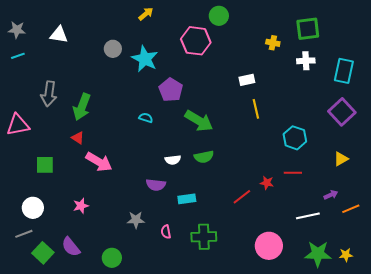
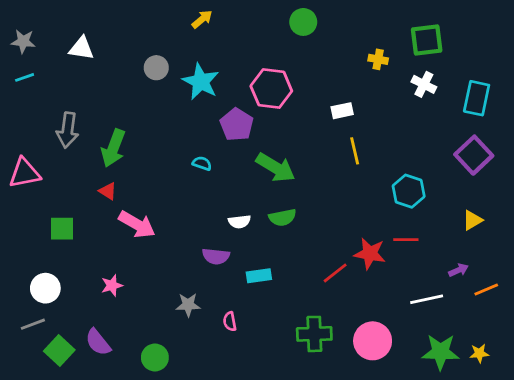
pink hexagon: (196, 41) -> (271, 89), moved
white cross: (306, 61) -> (424, 84), turned 30
red star: (267, 183) -> (370, 254), size x1.6
green cross: (204, 237) -> (314, 334), moved

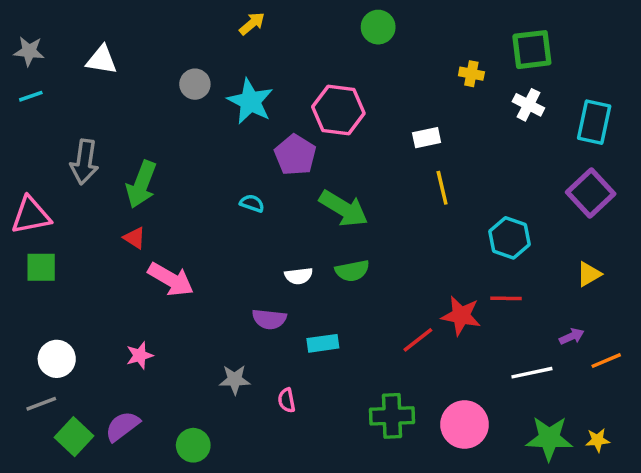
green square: (62, 229) -> (41, 267), moved
purple semicircle: (98, 342) -> (122, 426), turned 92

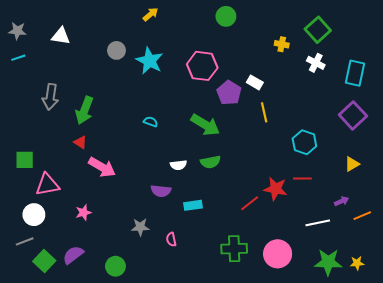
green square: (532, 50) -> (318, 30), turned -35
white rectangle: (427, 138) -> (255, 82), turned 42
purple pentagon: (295, 155) -> (229, 93), moved
pink triangle: (31, 215) -> (47, 185), moved

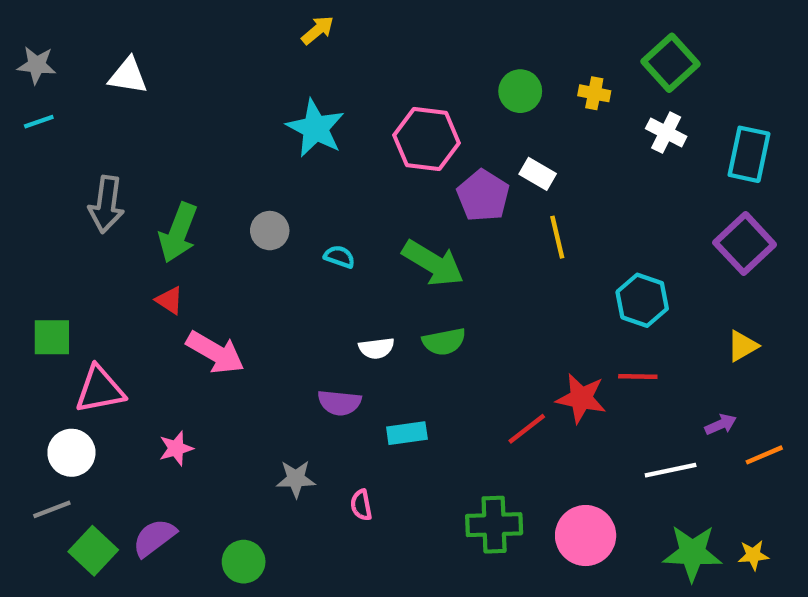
green circle: (226, 16) -> (520, 91), moved
gray circle: (116, 50) -> (270, 231), moved
cyan semicircle: (151, 122) -> (339, 257), moved

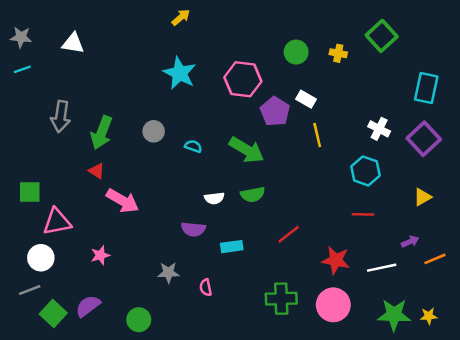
white cross: (666, 133) -> (379, 129), moved
red star: (581, 398) -> (336, 260), moved
red line: (527, 429) -> (289, 234), moved

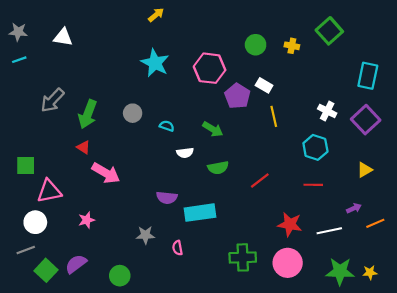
gray arrow: (61, 116) -> (52, 100), turned 35
green arrow: (247, 150) -> (213, 129), size x0.7
white semicircle: (214, 198) -> (185, 153), moved
red line: (289, 234) -> (260, 181), moved
cyan rectangle: (232, 247) -> (200, 213), size x1.6

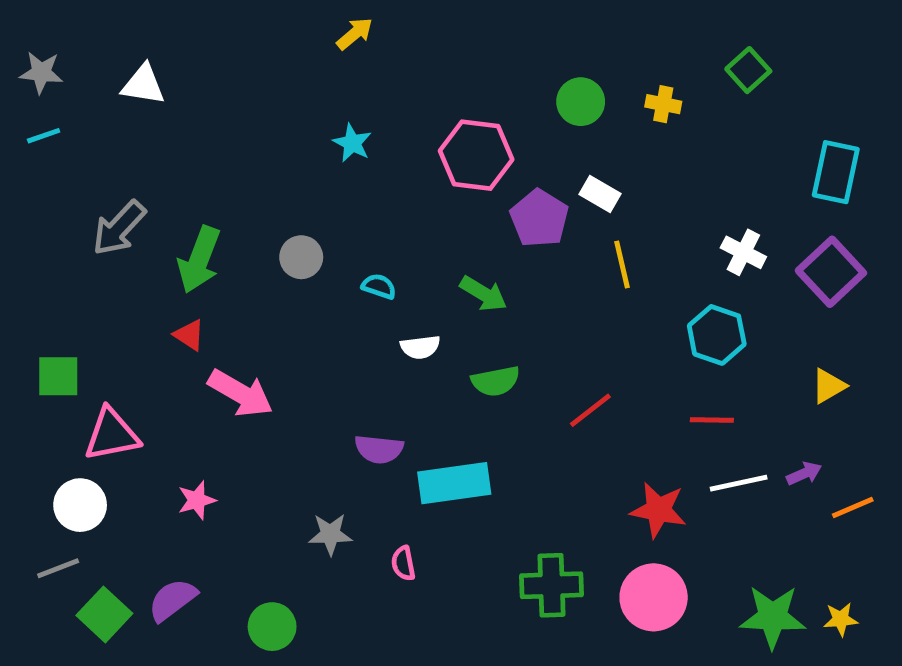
green square: (329, 31) -> (748, 70), size x0.7
cyan star: (155, 63) -> (352, 143), size x0.6
white line: (329, 231) -> (739, 483), moved

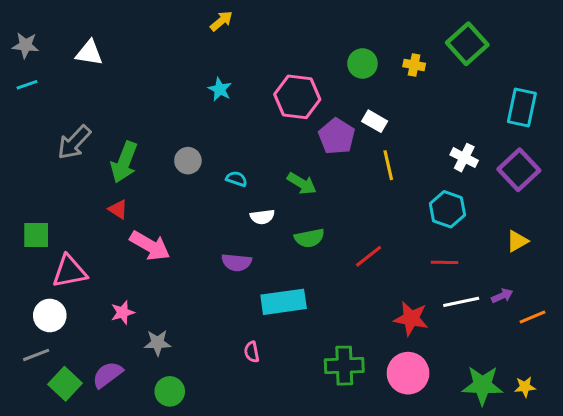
green square: (748, 70) -> (467, 44), size x1.5
purple semicircle: (379, 449) -> (236, 262), moved
gray star: (330, 534) -> (158, 343), moved

